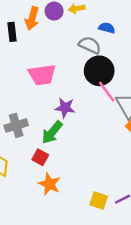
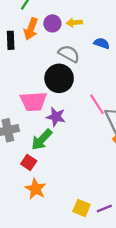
gray semicircle: (90, 45) -> (69, 54), moved
black circle: (99, 71) -> (59, 78), moved
pink trapezoid: (42, 75) -> (33, 101), moved

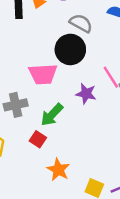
purple star: (56, 117) -> (86, 94), moved
orange star: (36, 189) -> (58, 170), moved

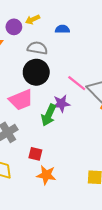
green arrow: (52, 115) -> (49, 115), moved
orange star: (58, 170) -> (46, 175), moved

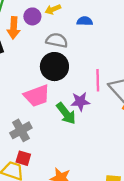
pink line: (77, 83) -> (98, 80), turned 48
green arrow: (49, 115) -> (66, 113), turned -65
red square: (35, 154) -> (23, 158), moved

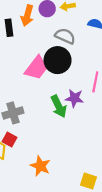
pink trapezoid: (37, 96) -> (36, 68), moved, turned -45

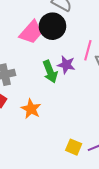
orange star: (40, 166) -> (31, 109), moved

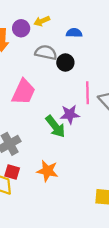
black circle: (52, 26) -> (65, 63), moved, size x0.6

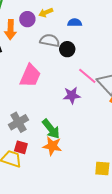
pink line: (88, 93) -> (87, 76), turned -48
green arrow: (55, 127) -> (51, 129), moved

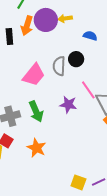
purple circle: (27, 19) -> (46, 20), size x1.5
gray semicircle: (50, 40) -> (59, 66), moved, turned -114
green arrow: (51, 129) -> (36, 111), moved

